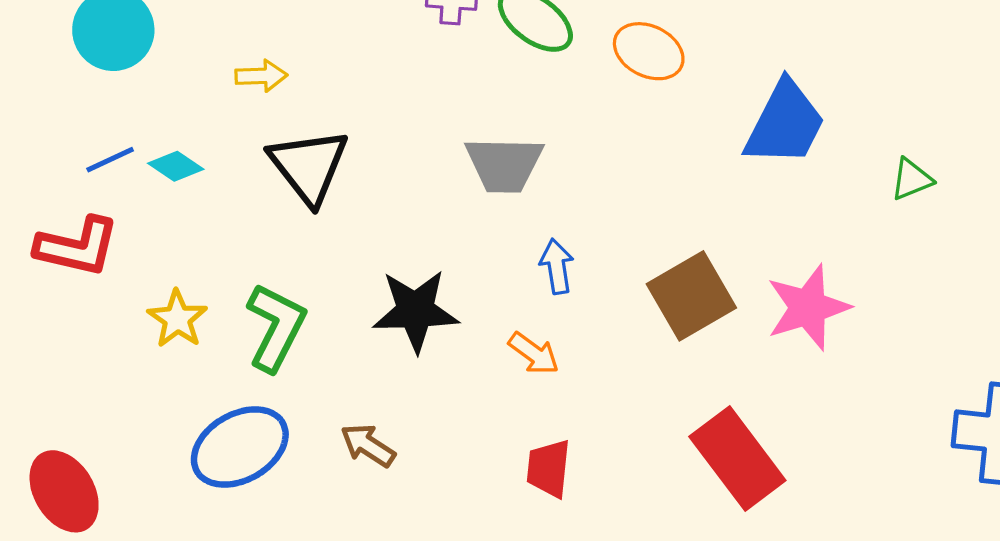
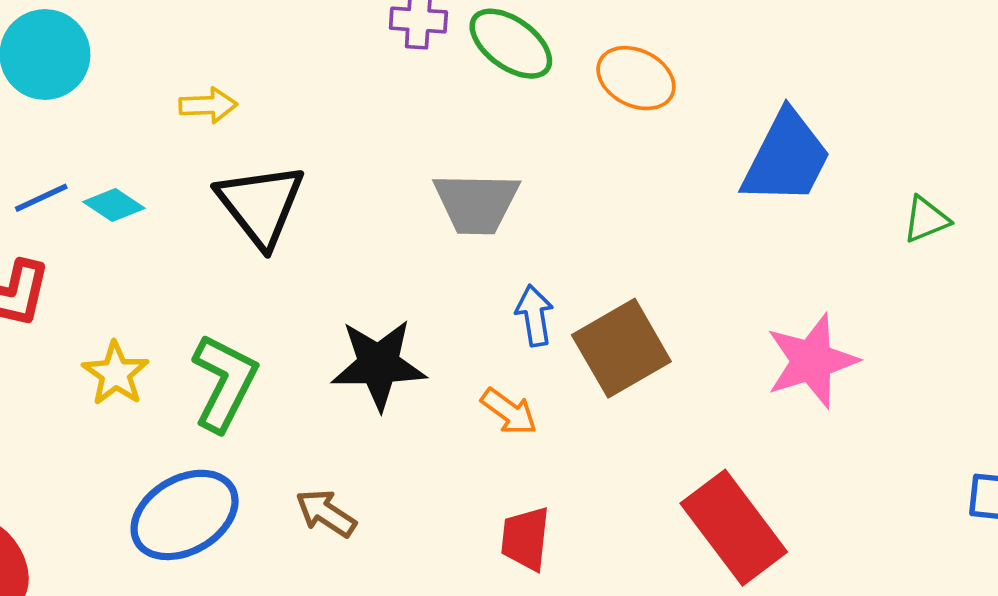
brown square: (691, 296) -> (621, 348), moved

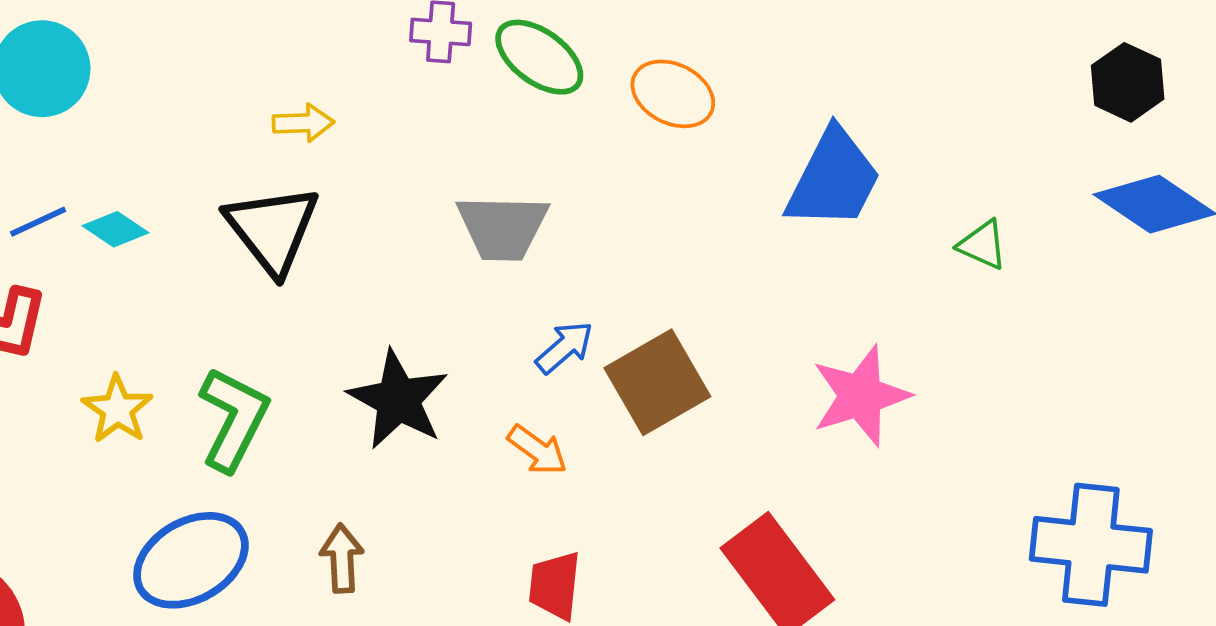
yellow arrow: (208, 105) -> (303, 123), moved
green triangle: (926, 219) -> (982, 245), turned 46
blue arrow: (534, 316) -> (564, 347), turned 58
black star: (379, 364) -> (398, 400), turned 30
brown arrow: (326, 513) -> (342, 558), turned 54

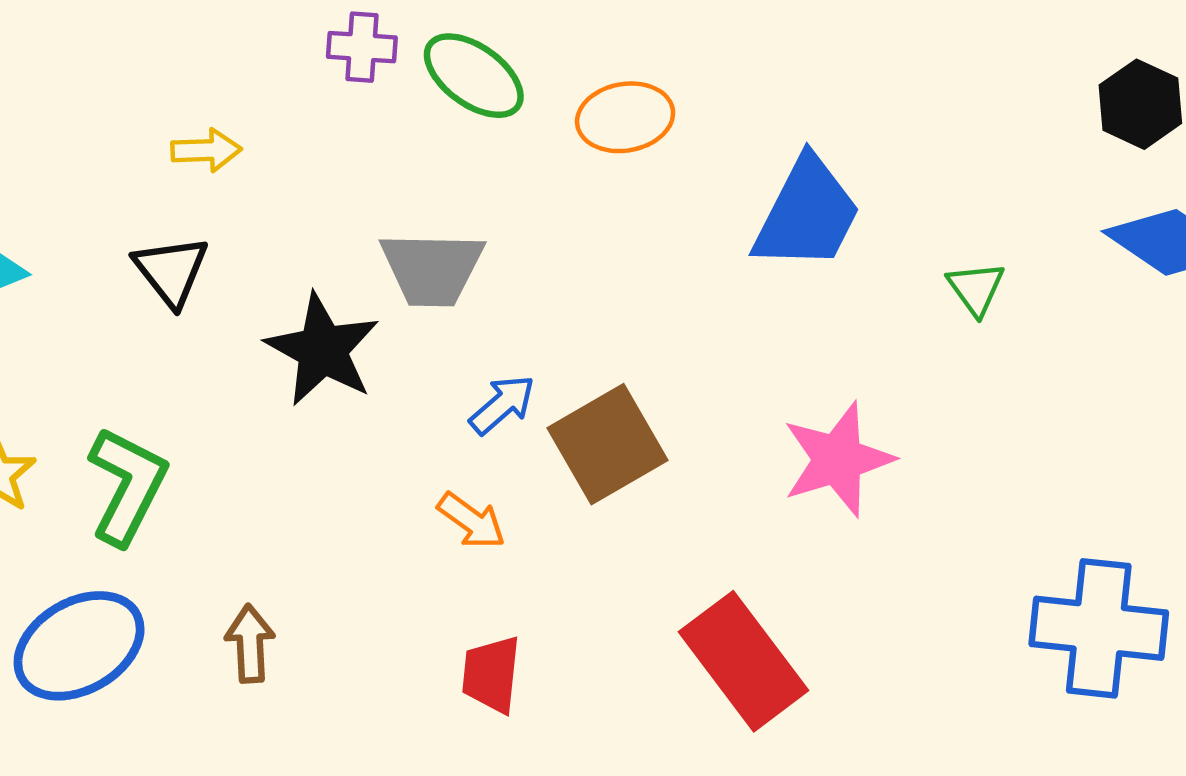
orange ellipse: (673, 94) -> (625, 117), turned -36
black triangle: (272, 229) -> (171, 271), size x0.7
green triangle: (982, 245) -> (976, 288), turned 30
black star: (398, 400) -> (322, 350), moved

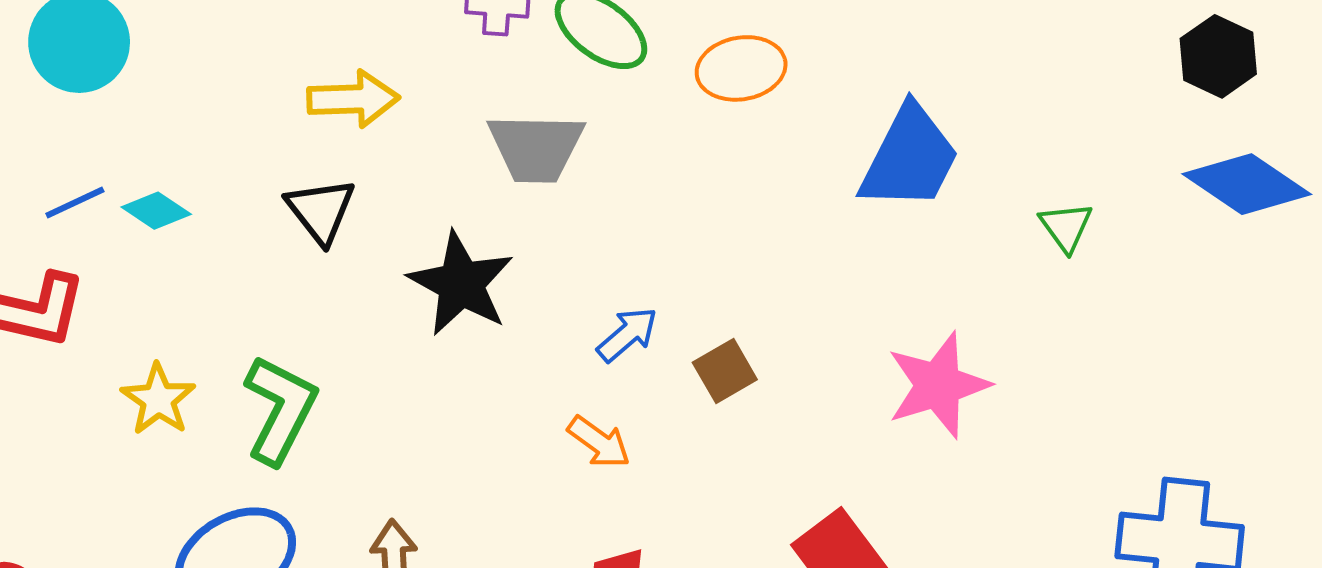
yellow arrow: (206, 150) -> (353, 99), size x1.4
gray trapezoid: (432, 269) -> (536, 148), moved
brown square: (608, 444) -> (725, 371), size x0.6

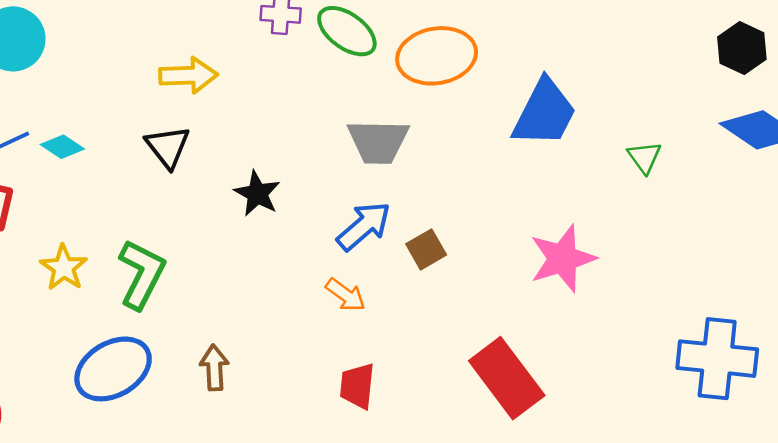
orange ellipse: (741, 68) -> (437, 56), size x1.4
gray trapezoid: (536, 148) -> (378, 142), moved
black star: (461, 284) -> (257, 194), size x0.7
blue arrow: (627, 334) -> (364, 226), size x1.4

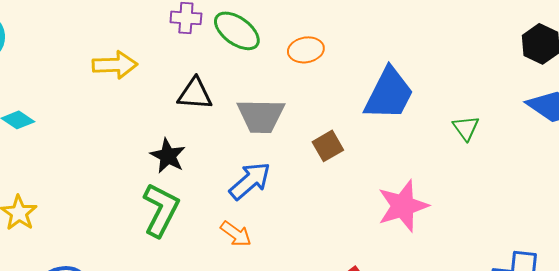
orange ellipse: (437, 56) -> (306, 50), size x0.6
black triangle: (168, 147) -> (195, 94), moved, turned -48
brown square: (426, 249) -> (328, 146), moved
green L-shape: (142, 274) -> (161, 210), moved

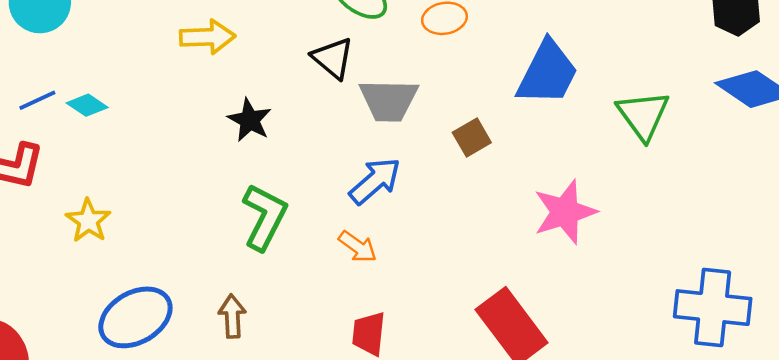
black triangle: (195, 94) -> (333, 58), moved, turned 36
green triangle: (466, 128) -> (643, 115), size x1.6
black star: (168, 156) -> (250, 120), moved

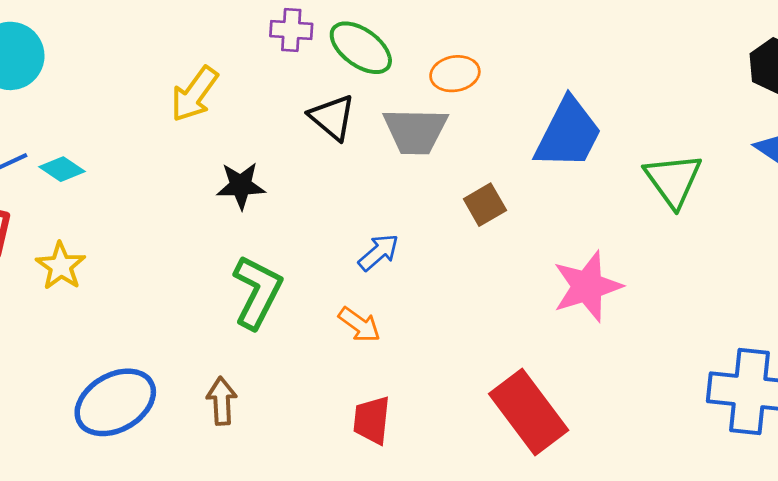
yellow arrow: (207, 37) -> (194, 94), turned 128
gray trapezoid: (389, 100) -> (415, 131), moved
black star: (250, 120) -> (241, 186), turned -30
blue arrow: (375, 181) -> (379, 252), size x0.7
yellow star: (88, 221) -> (61, 266), moved

